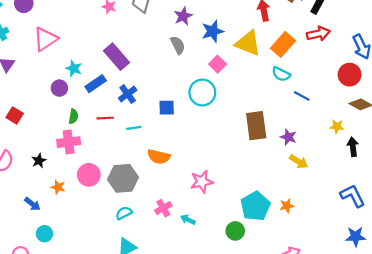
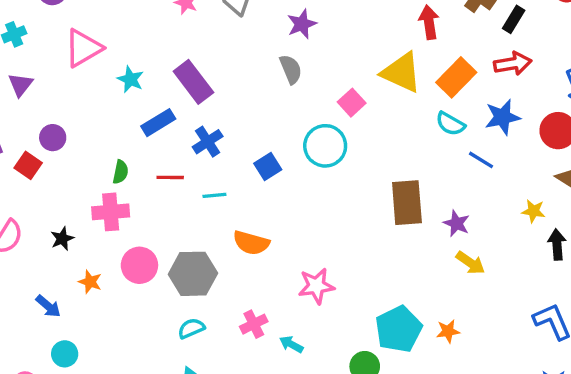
blue star: (213, 31) -> (502, 117), moved
cyan star: (74, 68) -> (130, 79), moved
purple circle: (59, 88) -> (53, 138), moved
blue square: (167, 108) -> (268, 167), turned -35

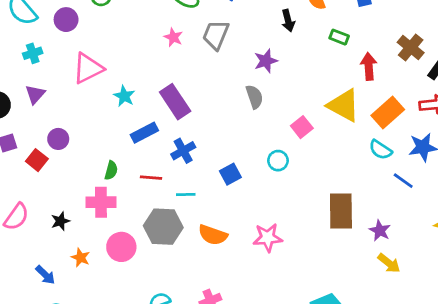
cyan circle: (325, 146) -> (278, 161), size x0.6
gray hexagon: (193, 274) -> (163, 227), moved
pink star: (316, 286) -> (268, 238), moved

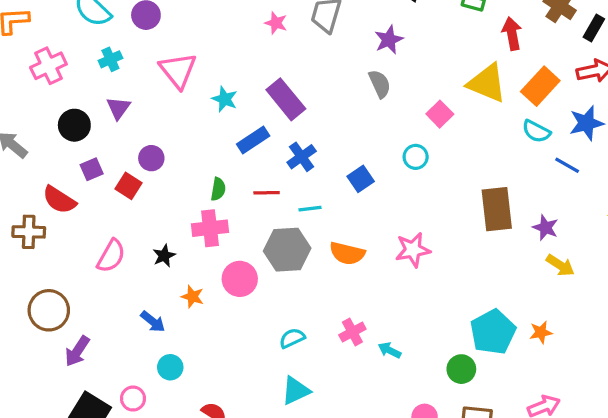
pink triangle: (88, 68) -> (178, 70), turned -36

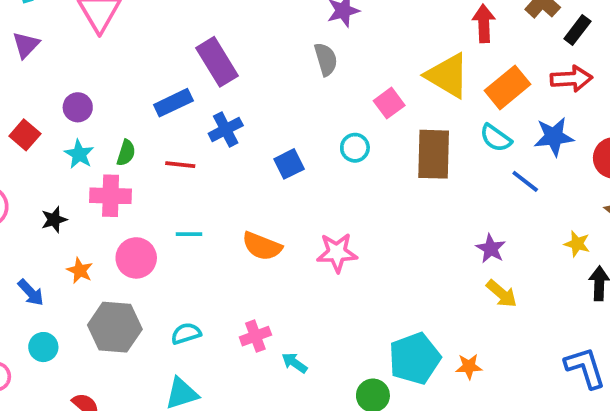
cyan star: (225, 99) -> (79, 154), moved
purple circle: (151, 158) -> (78, 107), moved
cyan line: (310, 209) -> (189, 234), moved
brown rectangle: (497, 209) -> (434, 154), moved
gray hexagon: (287, 250) -> (115, 327), moved

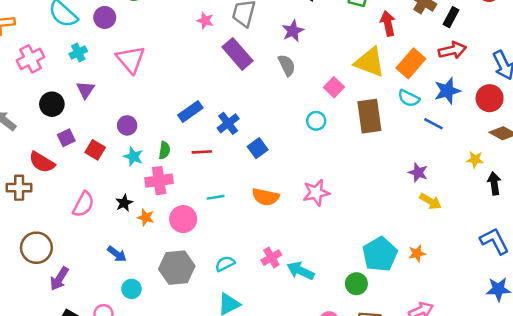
purple rectangle: (217, 62) -> (238, 54), moved
blue square: (289, 164) -> (258, 148), moved
orange star: (80, 270) -> (146, 217), moved
cyan arrow: (295, 363) -> (300, 271), size x1.5

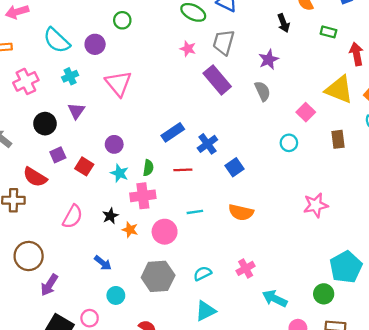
brown rectangle: (369, 116) -> (338, 139), size x0.6
pink star: (316, 193) -> (316, 205), moved
cyan arrow: (300, 271) -> (275, 299), moved

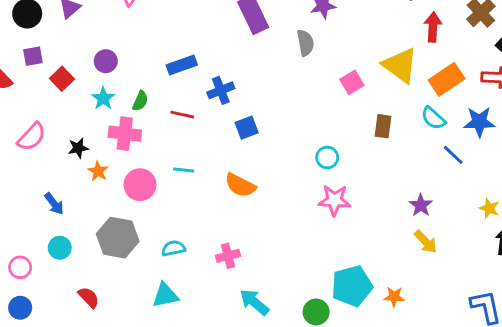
cyan circle: (289, 143) -> (327, 157), moved

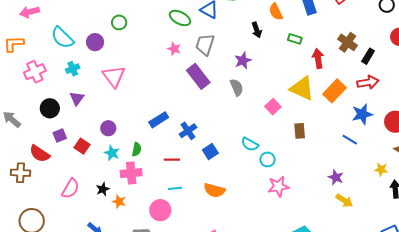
red line: (182, 115) -> (172, 160), moved
cyan semicircle: (433, 118) -> (250, 144), moved
pink circle: (140, 185) -> (160, 210), moved

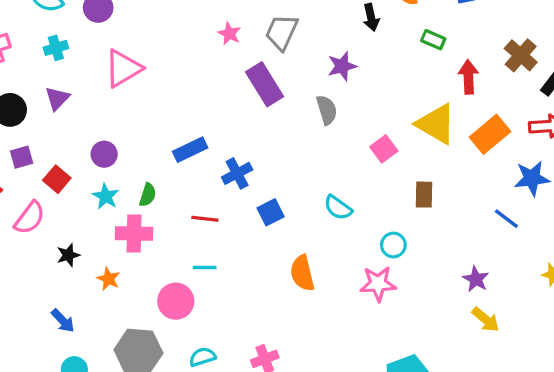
pink triangle: (114, 76) -> (123, 68), turned 30
cyan circle: (267, 159) -> (393, 245), moved
pink semicircle: (70, 189) -> (30, 218), moved
black star: (103, 189) -> (68, 255), moved
orange semicircle: (214, 190) -> (302, 273), moved, turned 55

